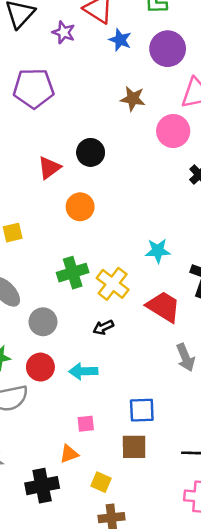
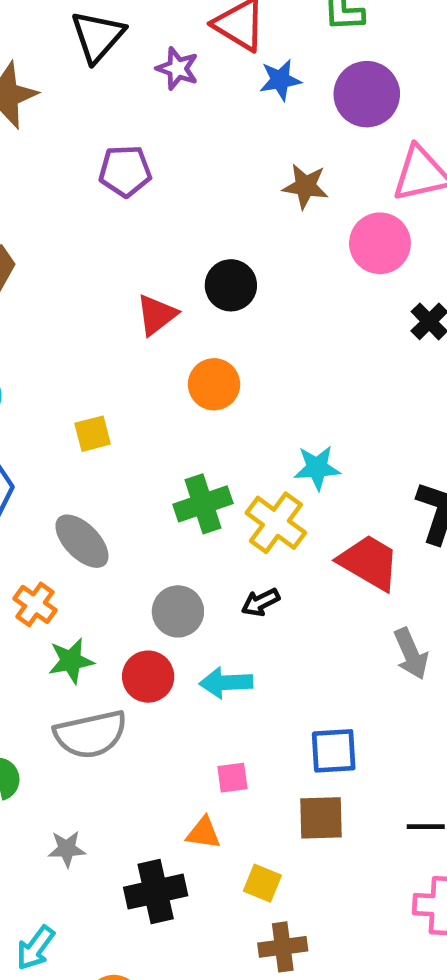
blue star: (120, 40) -> (280, 80), turned -30
purple pentagon: (34, 88) -> (125, 171), size x0.7
cyan star: (158, 251) -> (317, 468), moved
gray circle: (43, 322) -> (178, 611), moved
orange triangle: (69, 454) -> (203, 833), turned 30

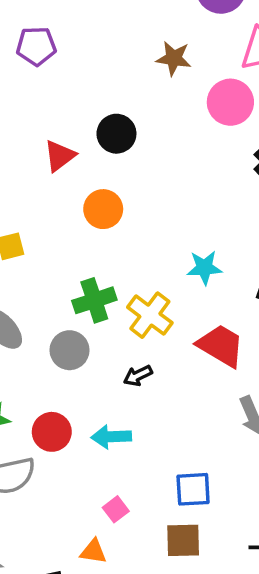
cyan star: (317, 468) -> (204, 268), moved
gray circle: (178, 611) -> (70, 350), moved
pink square: (232, 778) -> (116, 509), turned -30

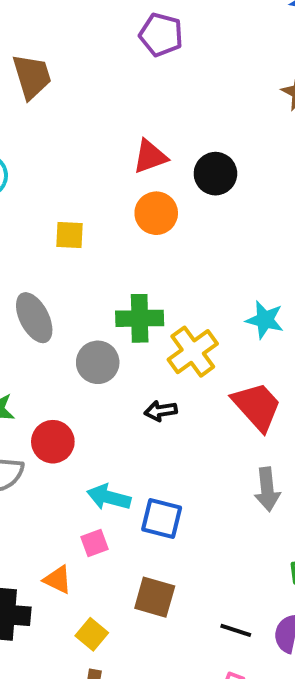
black circle: (116, 134) -> (215, 174), moved
orange circle: (103, 209) -> (156, 213), moved
cyan arrow: (111, 437) -> (109, 497), moved
blue square: (193, 489) -> (162, 518), moved

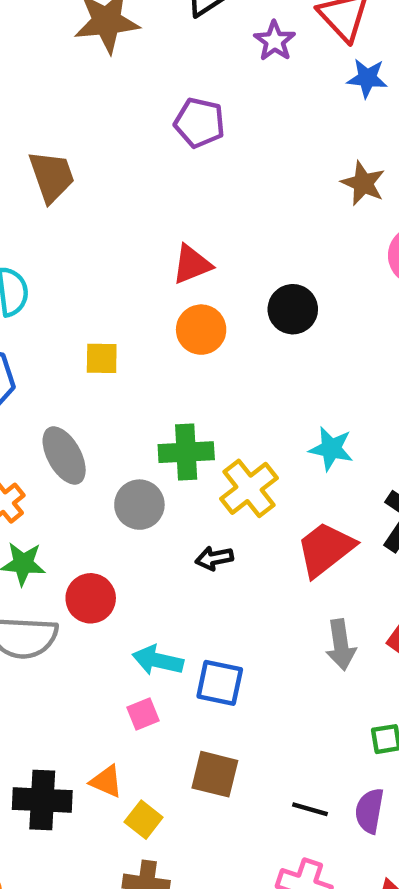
black circle: (215, 174) -> (293, 309), moved
red trapezoid: (257, 406) -> (325, 549), turned -84
orange triangle: (58, 580) -> (106, 781), moved

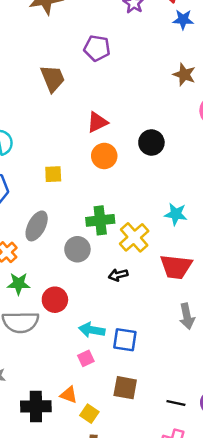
brown trapezoid: (52, 176) -> (53, 78), moved
gray ellipse: (64, 455) -> (37, 226), turned 60
red trapezoid: (325, 549) -> (176, 267), turned -132

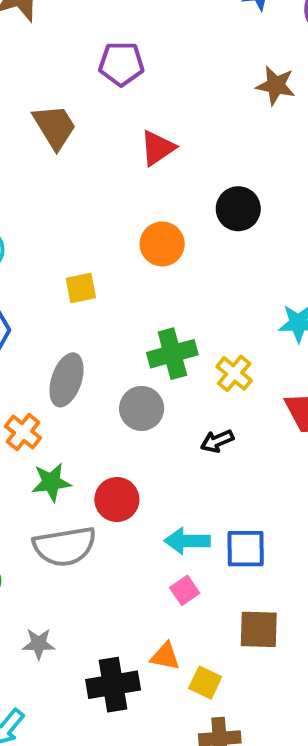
red triangle: (97, 122) -> (158, 148), moved
yellow cross: (134, 237) -> (234, 373), size x0.7

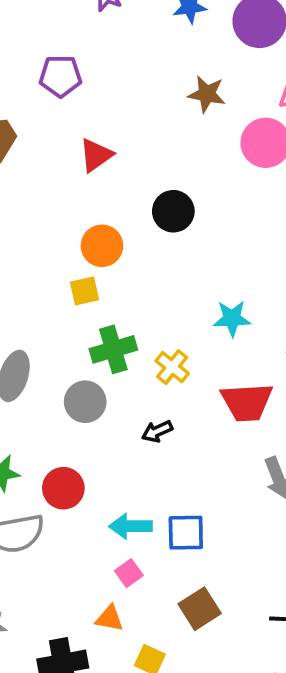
yellow square: (81, 288) -> (84, 291), moved
brown square: (259, 629) -> (200, 609), turned -33
orange triangle: (165, 656) -> (109, 618), moved

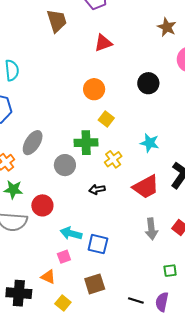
black circle: (173, 211) -> (148, 83), moved
yellow square: (84, 291) -> (106, 119), moved, turned 35
red trapezoid: (247, 402) -> (146, 187), turned -40

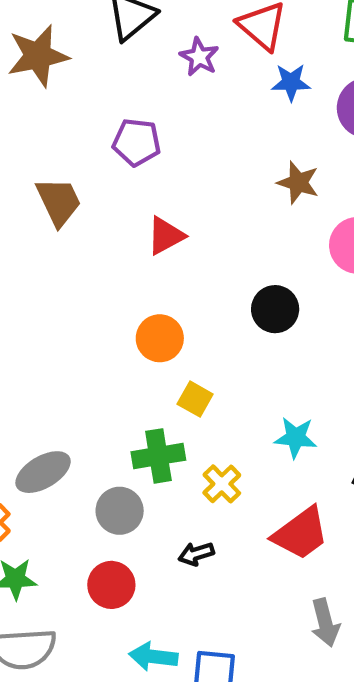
gray ellipse: (33, 143) -> (43, 472), turned 35
red circle: (42, 205) -> (111, 585), moved

